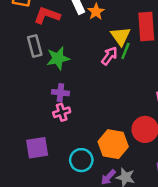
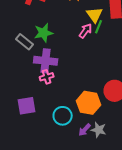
gray rectangle: (35, 46) -> (25, 42), moved, turned -36
purple cross: (60, 93) -> (46, 61), size x1.6

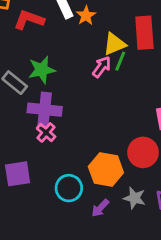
yellow triangle: (95, 15) -> (114, 44), turned 42
pink cross: (47, 77) -> (46, 132), turned -32
gray star: (99, 130) -> (134, 198), moved

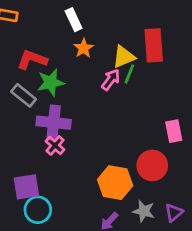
orange star: (86, 16) -> (84, 48), moved
red L-shape: (29, 20) -> (32, 60), moved
cyan circle: (69, 188) -> (38, 210), moved

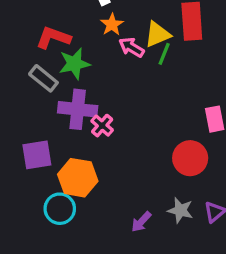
pink arrow: (111, 80) -> (131, 47), moved, turned -95
pink cross: (55, 145) -> (102, 126), moved
orange hexagon: (115, 183) -> (78, 178), moved
purple square: (26, 187) -> (37, 155), moved

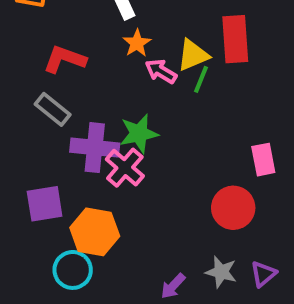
green star: (74, 64) -> (139, 133), moved
pink cross: (102, 126) -> (125, 168), size x1.4

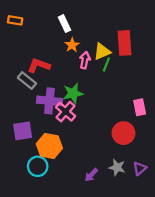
red L-shape: (65, 59) -> (39, 65), moved
pink arrow: (161, 71) -> (85, 60), turned 70

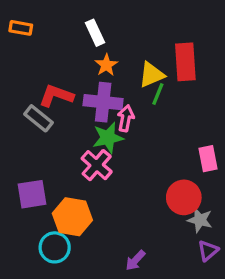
pink arrow: (85, 60) -> (126, 118), moved
purple cross: (49, 101) -> (103, 102), moved
gray star: (117, 167) -> (200, 220), moved

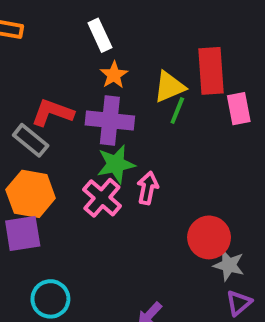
pink arrow: (126, 118) -> (148, 188), moved
pink rectangle: (208, 159) -> (239, 109), moved
orange hexagon: (72, 217) -> (31, 194), moved

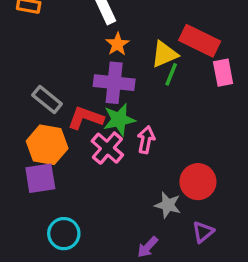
red rectangle: (211, 71) -> (200, 41), turned -60
red L-shape: (52, 113) -> (86, 118), moved
gray star: (229, 265) -> (168, 205), moved
purple triangle: (239, 303) -> (203, 232), moved

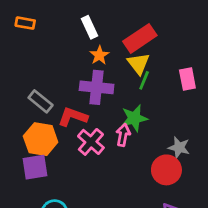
red rectangle: (200, 41) -> (140, 38), moved, turned -60
yellow triangle: (164, 54) -> (138, 64), turned -45
green star: (119, 120) -> (134, 118), moved
gray star: (168, 205) -> (179, 148), moved

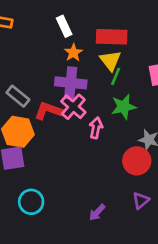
red rectangle: (140, 38) -> (112, 37), turned 36
green star: (134, 118) -> (124, 107), moved
pink cross: (91, 142) -> (73, 107), moved

